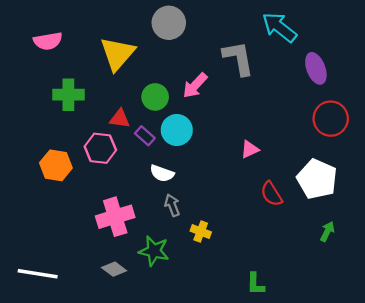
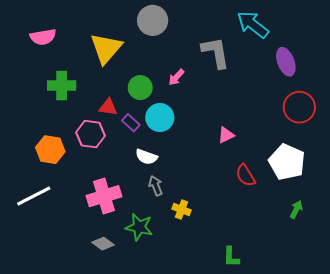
pink arrow: (195, 86) -> (176, 77), size x0.7
white line: (38, 274) -> (34, 196), moved, turned -36

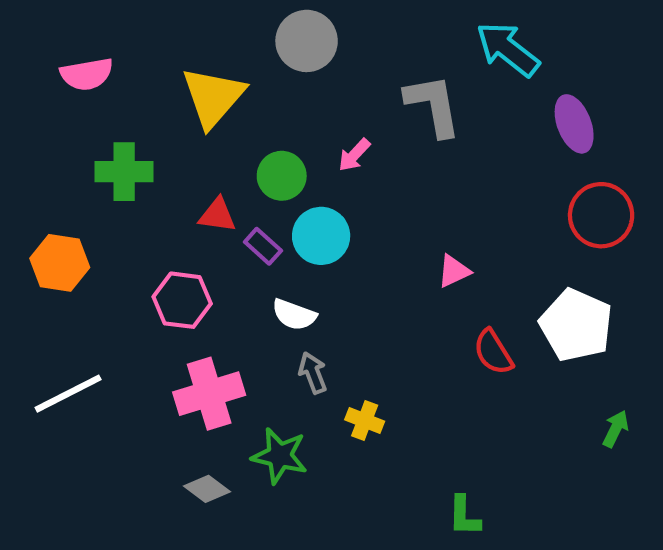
pink hexagon: (91, 134) -> (182, 300), moved
orange hexagon: (50, 150) -> (60, 263), moved
green arrow: (296, 209) -> (616, 429), moved

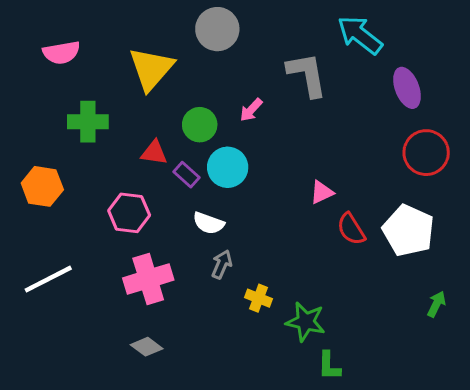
red semicircle: (493, 352) -> (351, 229), moved
gray arrow: (313, 373) -> (222, 264), turned 44
green star: (280, 456) -> (306, 322), moved

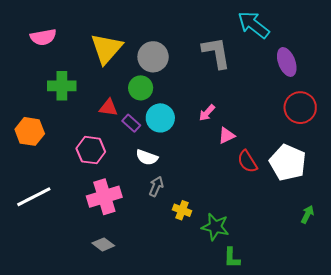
gray circle: (217, 29) -> (153, 57), moved
pink arrow: (251, 110) -> (207, 113), moved

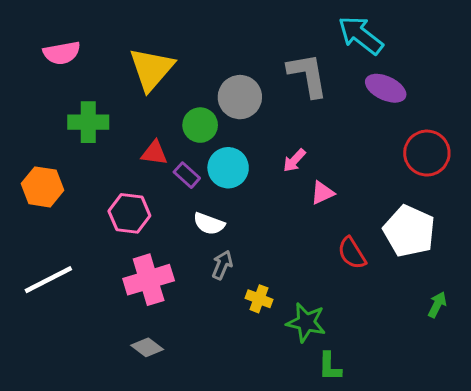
gray circle: (153, 57) -> (240, 97), moved
purple ellipse: (287, 62) -> (386, 88), moved, turned -44
red semicircle: (247, 161) -> (352, 253), moved

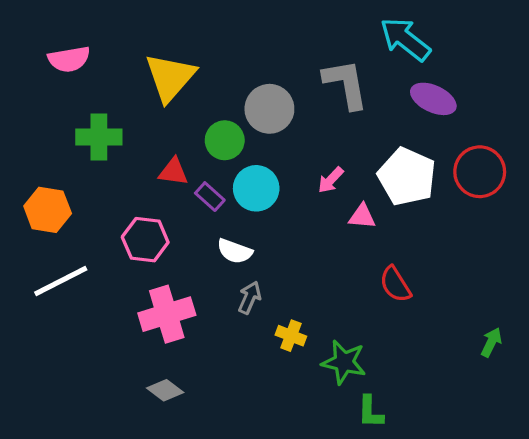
pink triangle: (322, 193) -> (362, 216), turned 30
white pentagon: (409, 231) -> (407, 177), moved
white line: (48, 280) -> (61, 281), moved

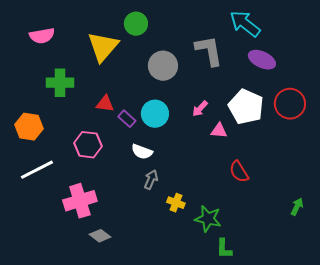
green circle: (225, 140) -> (136, 24), moved
pink cross: (167, 314) -> (80, 201), moved

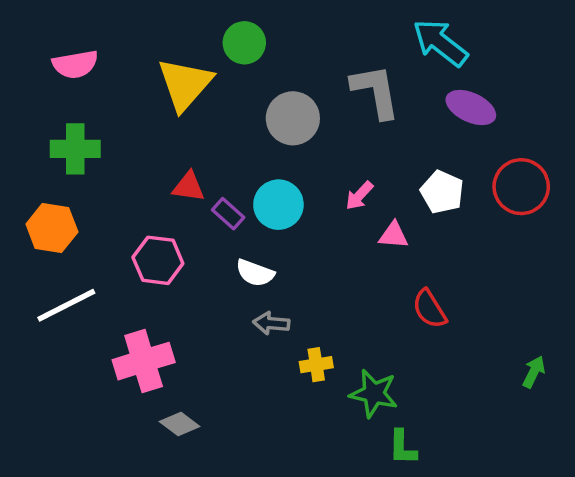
green cross: (60, 83) -> (75, 149), moved
white pentagon: (246, 107) -> (442, 192), size x0.7
gray arrow: (151, 180) -> (271, 323), turned -108
yellow cross: (176, 203) -> (316, 365), turned -30

